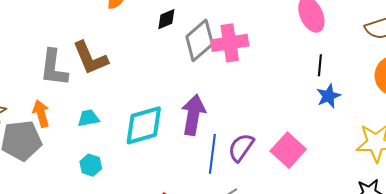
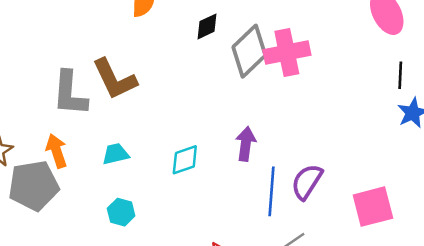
purple arrow: (193, 115) -> (246, 144), size x0.7
cyan diamond: (144, 125) -> (185, 160), size x0.6
pink square: (288, 150) -> (373, 207), moved, turned 36

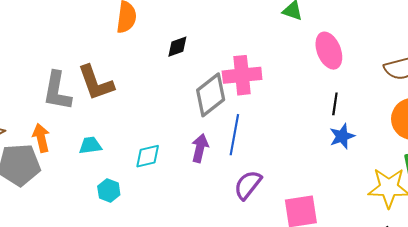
gray diamond: (249, 51) -> (211, 95), moved
blue line: (272, 191) -> (234, 135), moved
cyan hexagon: (121, 212) -> (109, 190), moved

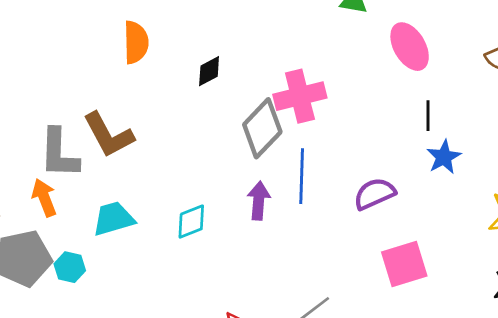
orange arrow: (41, 138) -> (44, 198), moved
cyan trapezoid: (90, 145) -> (113, 219), size x1.4
purple semicircle: (248, 185) -> (374, 194), moved, turned 36
cyan hexagon: (109, 190) -> (70, 267), moved

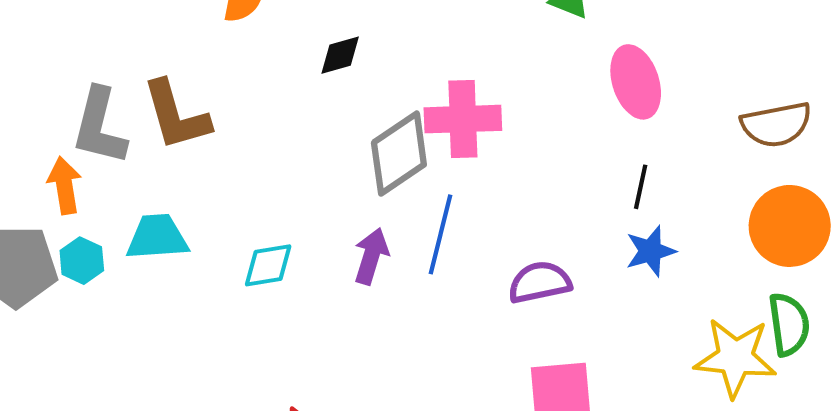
cyan hexagon: (70, 267) -> (82, 261), moved

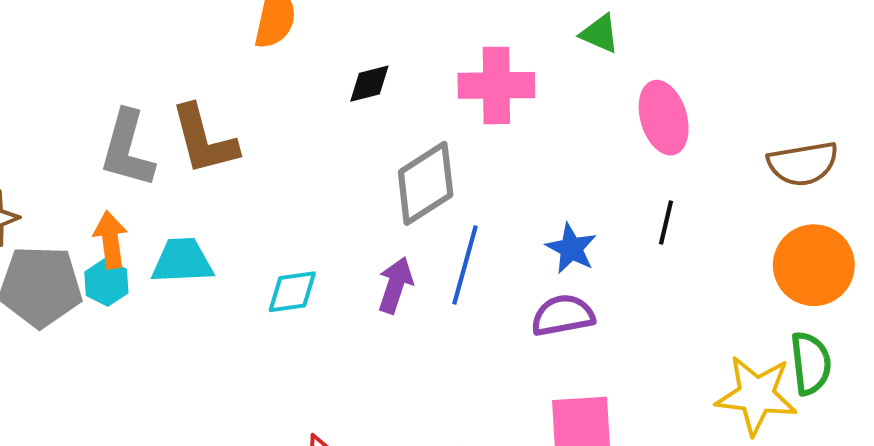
pink cross: (463, 119) -> (496, 85), moved
orange arrow: (64, 186) -> (110, 240), moved
blue star: (650, 251) -> (571, 248), moved, turned -30

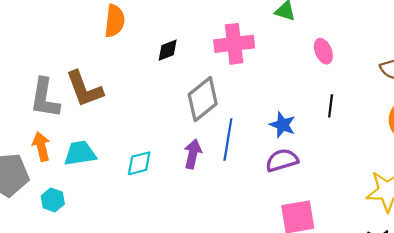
pink ellipse: (664, 118) -> (323, 51), size x0.7
cyan hexagon: (106, 282) -> (53, 200), moved

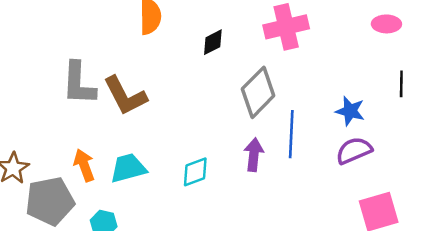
pink ellipse: (323, 51) -> (386, 24), turned -60
gray L-shape: (45, 98) -> (79, 83), moved

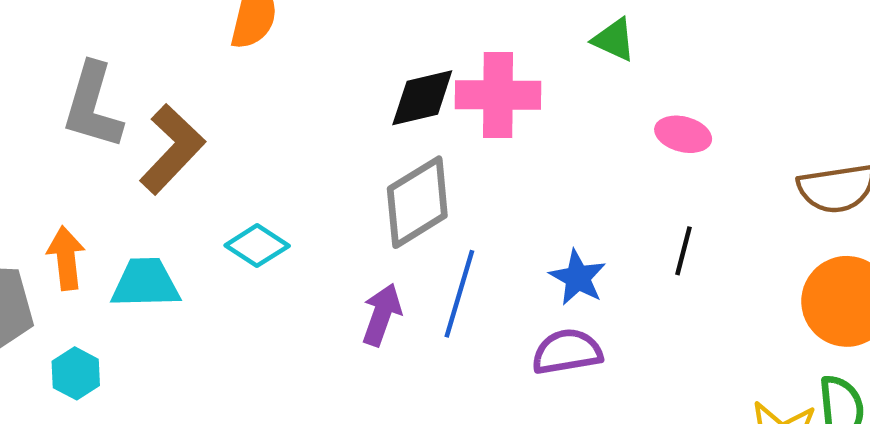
black diamond: (213, 42) -> (422, 98), moved, size x1.4
brown L-shape: (125, 96) -> (172, 149), turned -123
cyan diamond: (195, 172) -> (257, 246), moved, turned 40

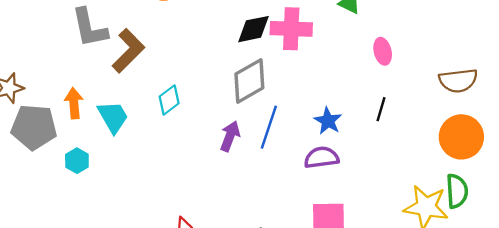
gray L-shape: (93, 106) -> (89, 28), turned -30
pink ellipse: (683, 134) -> (383, 51), turned 60
cyan diamond: (257, 246) -> (169, 100), turned -72
cyan trapezoid: (145, 283) -> (113, 117), turned 60

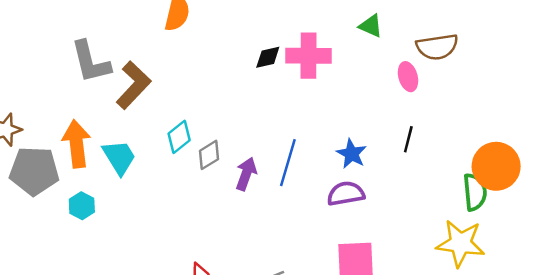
black diamond: (254, 29) -> (268, 57), size x0.7
gray diamond: (249, 81) -> (209, 155), moved, size x0.6
brown semicircle: (458, 81) -> (437, 47), moved
orange arrow: (74, 103) -> (77, 144), size x1.4
green semicircle: (457, 191) -> (475, 192), moved

